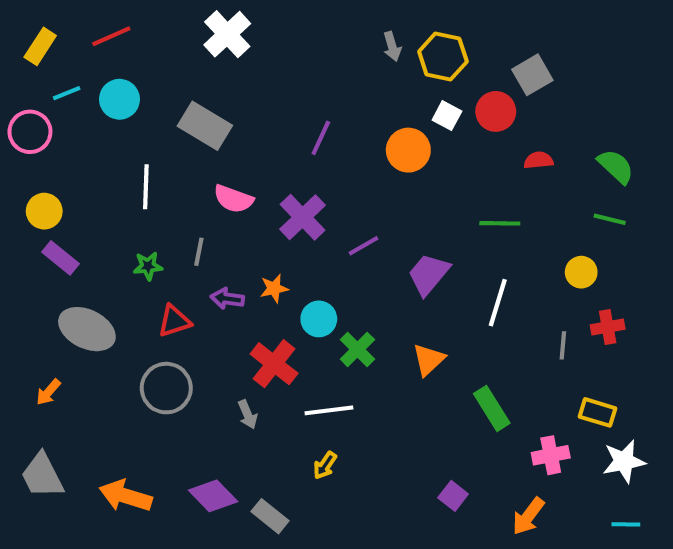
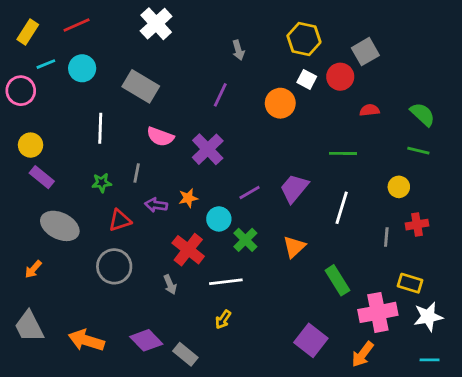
gray arrow: (392, 46) -> (238, 50), moved
purple line: (364, 246) -> (250, 192), moved
pink cross: (551, 455) -> (378, 312), size x1.5
purple square: (453, 496) -> (311, 340), size x1.6

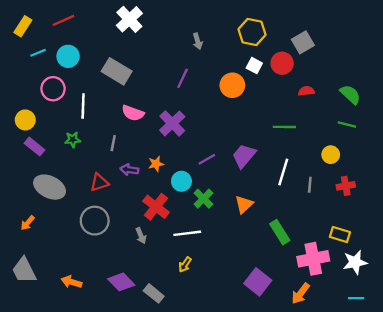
pink circle: (21, 91) -> (53, 89), moved
green star: (102, 183) -> (73, 140), moved
gray line: (386, 237) -> (310, 185), moved
orange arrow: (86, 340) -> (72, 282), size x0.7

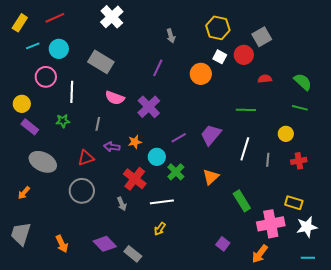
gray trapezoid: (24, 270) -> (21, 234), turned 45
orange arrow: (72, 282) -> (62, 244), turned -132
purple square: (258, 282) -> (223, 244), size x0.6

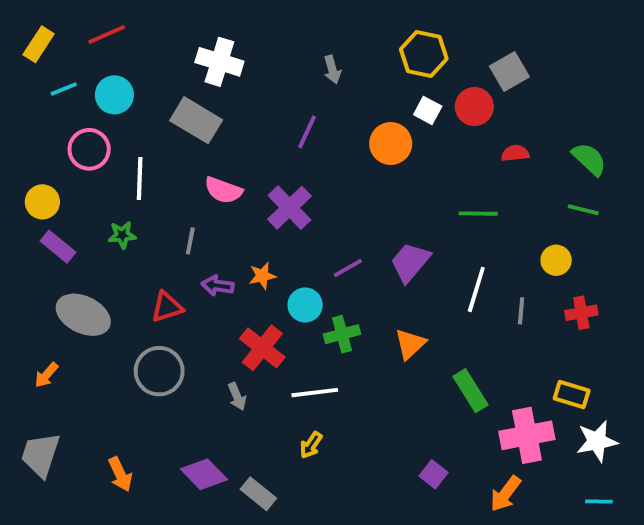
white cross: (112, 17) -> (219, 62), moved, turned -30
green cross: (176, 172) -> (342, 334), turned 30

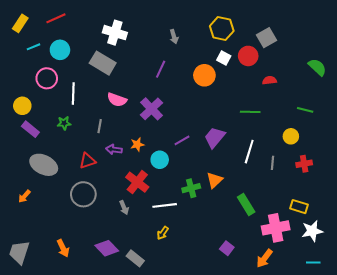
green semicircle: (589, 159) -> (317, 67), moved
green cross: (342, 334) -> (191, 188), moved
gray trapezoid: (40, 455) -> (19, 252), moved

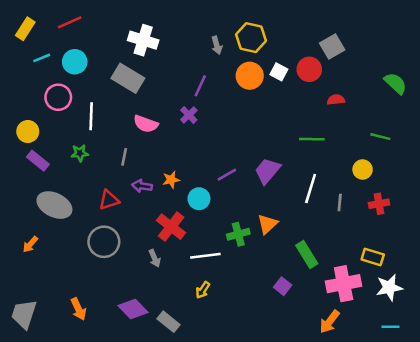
yellow hexagon: (222, 28) -> (251, 38), moved
orange circle: (204, 75) -> (250, 76), moved
purple cross: (152, 109) -> (189, 115), moved, size x0.6
purple square: (227, 248) -> (283, 286), moved

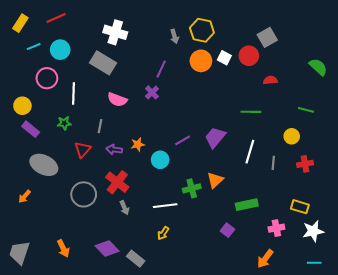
red triangle: (109, 200) -> (83, 150), moved, turned -30
red cross: (171, 227) -> (117, 182), moved
green rectangle: (307, 254) -> (247, 205), turned -70
pink cross: (344, 284) -> (276, 228), size x0.6

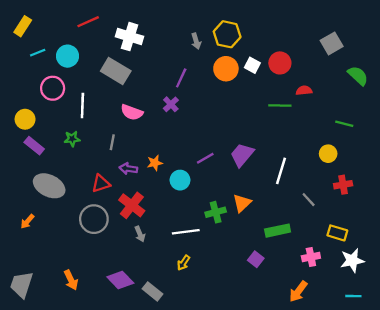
red line: (56, 18) -> (88, 22), moved
gray square: (267, 37) -> (332, 43), moved
green line: (251, 112) -> (280, 105), moved
red triangle: (83, 150) -> (101, 184), moved, turned 30
gray line: (273, 163) -> (309, 200), moved, turned -48

